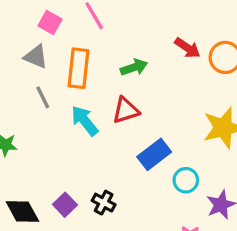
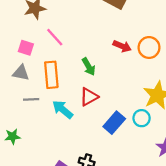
green arrow: (134, 67) -> (89, 67), turned 90
gray line: (43, 97) -> (31, 99), turned -56
cyan circle: (186, 180) -> (142, 118), moved

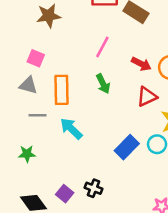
pink line: (55, 37) -> (102, 47), moved, turned 66
red triangle: (89, 97) -> (147, 97), moved
green star: (13, 137) -> (27, 154), moved

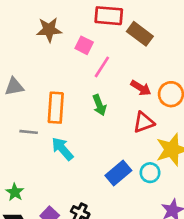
pink square: (36, 58) -> (84, 45), moved
gray triangle: (28, 85) -> (14, 87), moved, turned -30
green star: (27, 154) -> (15, 192), moved, turned 30

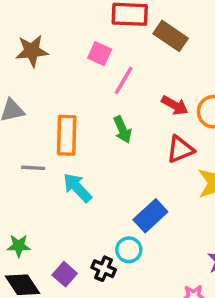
brown star: (49, 30) -> (32, 51), moved
cyan circle: (150, 173) -> (129, 250), moved
green star: (15, 192) -> (19, 246), turned -30

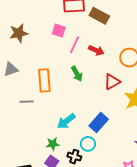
red arrow: (175, 105) -> (96, 50), moved
cyan arrow: (77, 188) -> (66, 121), moved, turned -78
green star: (19, 246) -> (53, 144), moved

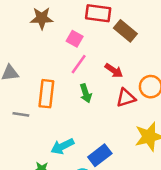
brown star: (19, 33) -> (42, 18), moved
pink line: (74, 45) -> (79, 64), moved
red triangle: (112, 82) -> (126, 98), moved

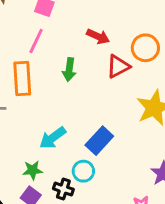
pink line: (79, 64) -> (36, 41), moved
green arrow: (86, 93) -> (69, 70), turned 36

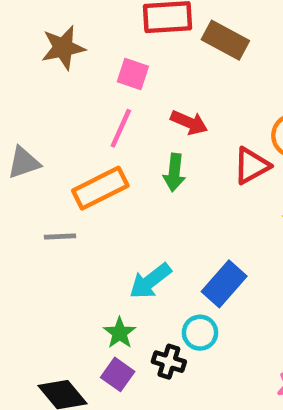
red arrow: (98, 36) -> (189, 123), moved
orange rectangle: (22, 78) -> (100, 188), turned 68
green star: (33, 170) -> (120, 333), turned -30

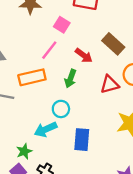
brown rectangle: (225, 40) -> (113, 44), moved
blue rectangle: (224, 284) -> (82, 140), turned -50
cyan circle: (200, 333) -> (61, 109), moved

